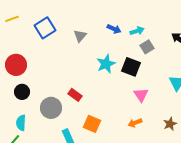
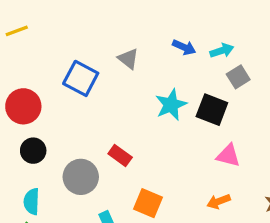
blue square: (45, 28) -> (81, 78), moved, turned -30
gray triangle: (80, 36) -> (128, 59), turned -32
pink triangle: (141, 95) -> (228, 156), turned -42

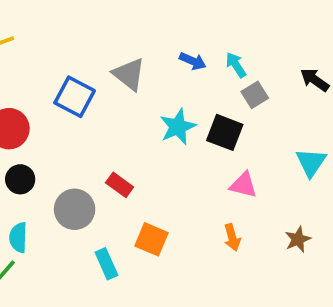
cyan arrow: (222, 51) -> (236, 65), turned -105
gray triangle: (128, 59) -> (129, 74), size x1.4
orange arrow: (219, 201) -> (232, 237), turned -85

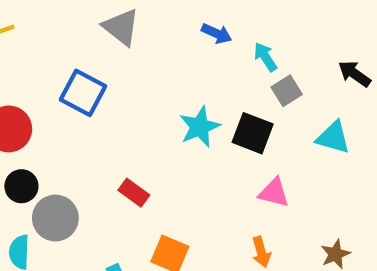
blue arrow: (193, 61) -> (217, 33), moved
gray triangle: (129, 74) -> (121, 27), moved
cyan triangle: (311, 162) -> (333, 137), moved, turned -48
gray circle: (75, 209) -> (55, 218), moved

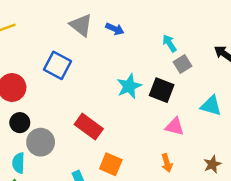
blue arrow: (217, 33) -> (115, 29), moved
cyan triangle: (333, 137) -> (211, 106), moved
red rectangle: (134, 193) -> (89, 127), size x1.5

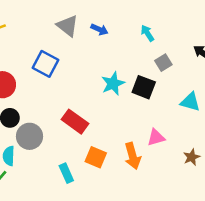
cyan arrow: (169, 43) -> (147, 33), moved
pink triangle: (175, 127) -> (156, 138), moved, turned -30
orange arrow: (167, 163) -> (133, 156), moved, size x1.5

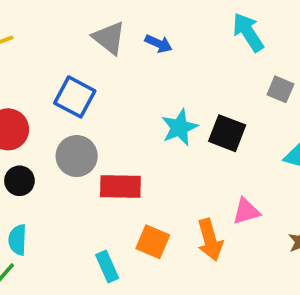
cyan arrow: (147, 33) -> (248, 32), moved, size x1.5
gray square: (163, 63) -> (280, 89), moved, turned -35
red rectangle: (75, 122) -> (120, 186), turned -35
gray circle: (30, 136) -> (77, 156), moved

